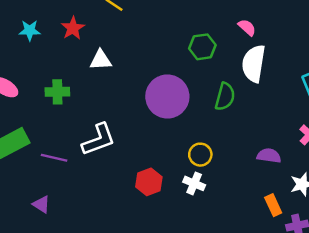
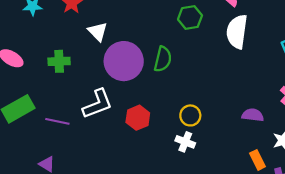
white triangle: (101, 60) -> (98, 32), turned 50
purple circle: (167, 96) -> (124, 61), moved
green semicircle: (225, 97) -> (163, 59), moved
red hexagon: (149, 182) -> (138, 118), moved

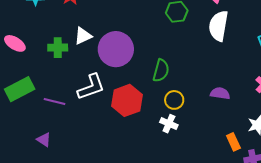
white triangle: (98, 32) -> (83, 36), moved, turned 48
green semicircle: (163, 59) -> (161, 71), moved
purple semicircle: (253, 115) -> (220, 93), moved
red hexagon: (138, 118) -> (127, 100), size x1.4

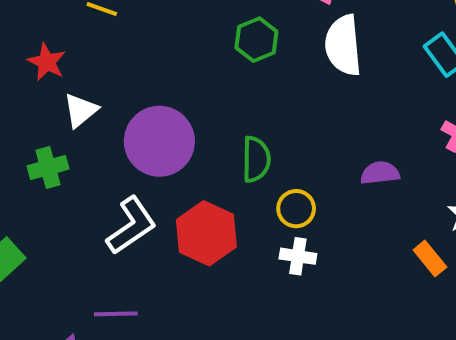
white triangle: (83, 36) -> (81, 110), moved
purple line: (55, 102) -> (116, 314), moved

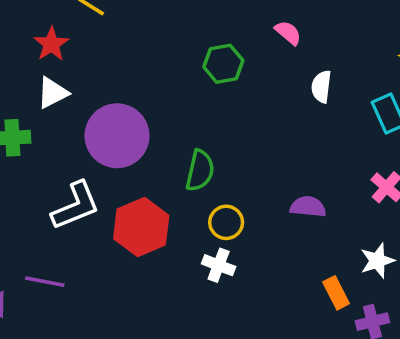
white semicircle: (343, 45) -> (321, 87), moved, size x0.6
red star: (47, 62) -> (51, 44), moved

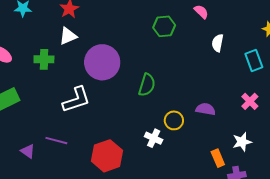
yellow circle: (226, 222) -> (174, 120), moved
red hexagon: (141, 227) -> (107, 156), moved

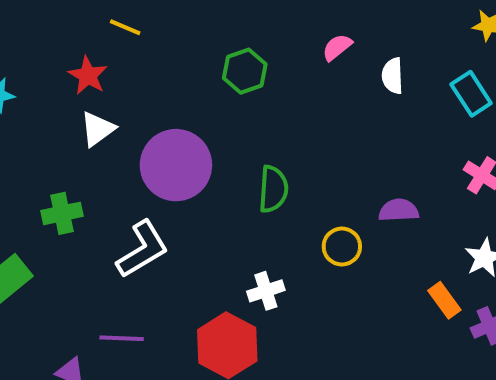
pink semicircle: (201, 12) -> (337, 47), moved, turned -70
green hexagon: (164, 26) -> (245, 71), moved
green cross: (44, 59) -> (62, 213), moved
white cross: (154, 138) -> (266, 291), moved, turned -30

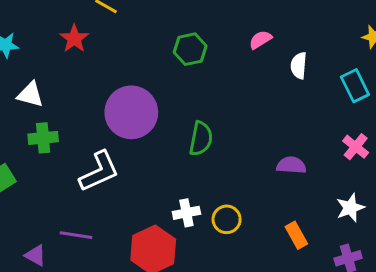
white triangle: (98, 129) -> (30, 95), moved, turned 44
yellow circle: (342, 247) -> (227, 219), moved
orange rectangle: (444, 300) -> (296, 235), moved

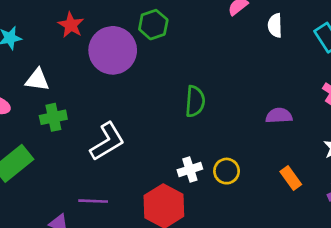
green hexagon: (190, 49) -> (153, 25), moved
purple circle: (131, 112) -> (113, 50), moved

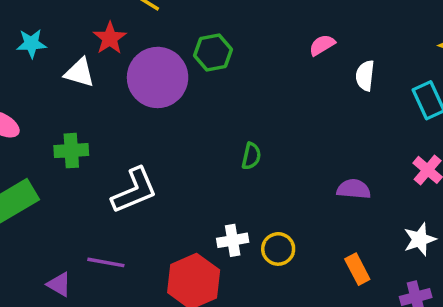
white triangle: (37, 80) -> (80, 73), moved
green semicircle: (195, 101) -> (251, 156), size x0.7

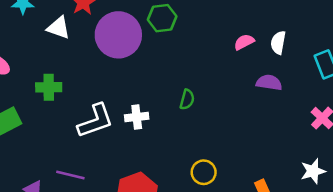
pink semicircle: (322, 45) -> (244, 42), moved
purple semicircle: (354, 189) -> (269, 83), moved
white cross: (233, 240) -> (137, 117), moved

